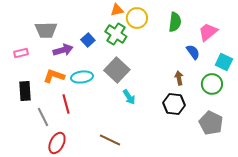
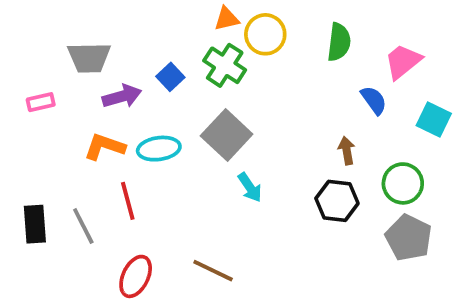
green circle: (212, 84) -> (403, 183), moved
black rectangle: (25, 91) -> (35, 224), moved
red ellipse: (57, 143) -> (136, 276), moved

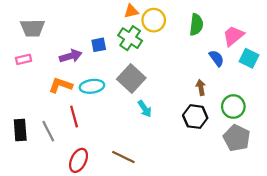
gray trapezoid: (89, 58) -> (33, 28), moved
blue square: (170, 77) -> (99, 45), turned 32
cyan square: (434, 120) -> (249, 58), moved

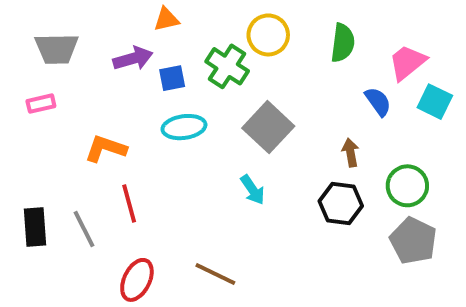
orange triangle: (131, 11) -> (166, 19), moved
purple arrow: (71, 56) -> (133, 58), moved
gray square: (131, 78) -> (268, 127), moved
cyan ellipse: (92, 86) -> (184, 127), moved

